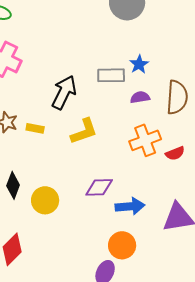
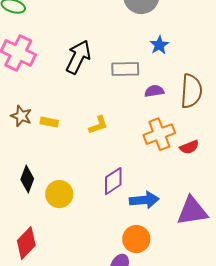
blue star: (139, 64) -> (159, 45), moved
black arrow: (64, 92) -> (78, 57), moved
yellow L-shape: (84, 131) -> (98, 125), size x0.7
purple diamond: (99, 187) -> (113, 181), turned -32

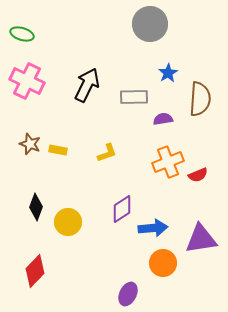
brown semicircle: (191, 91) -> (200, 99), moved
orange circle: (136, 239) -> (163, 263), moved

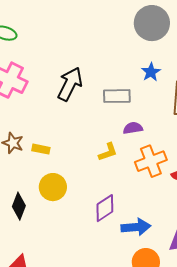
gray circle: (150, 24) -> (152, 23), moved
purple semicircle: (163, 119) -> (133, 128), moved
yellow L-shape: (107, 153) -> (108, 152), moved
yellow circle: (68, 222) -> (53, 187), moved

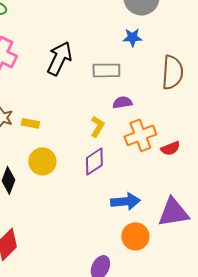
blue star: (151, 72) -> (132, 37), moved, turned 30
yellow L-shape: (108, 152) -> (97, 126), turned -40
purple diamond: (105, 208) -> (94, 161), moved

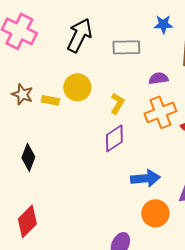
blue star: (132, 37) -> (163, 24), moved
purple semicircle: (122, 102) -> (158, 78), moved
yellow circle: (42, 161) -> (77, 87), moved

